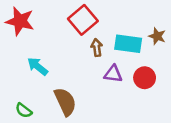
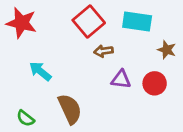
brown star: (157, 36) -> (167, 50), moved
cyan rectangle: (128, 44) -> (137, 21), moved
brown arrow: (97, 48) -> (103, 51), turned -90

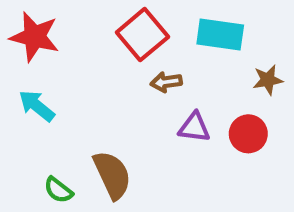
brown star: (167, 50) -> (268, 80), turned -30
cyan arrow: (40, 71) -> (37, 106), moved
green semicircle: (25, 118) -> (58, 190), moved

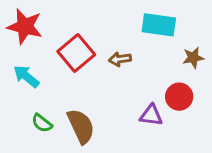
red square: (142, 35) -> (76, 53), moved
purple triangle: (194, 127) -> (151, 115), moved
green semicircle: (58, 190) -> (42, 123), moved

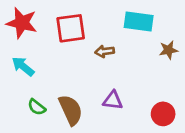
red square: (76, 53) -> (71, 28), moved, turned 32
red circle: (179, 97) -> (163, 114), moved
purple triangle: (151, 115) -> (113, 100), moved

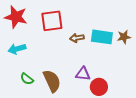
cyan rectangle: (139, 22) -> (102, 37), moved
cyan arrow: (23, 66) -> (17, 49), turned -54
red circle: (163, 114) -> (99, 87), moved

